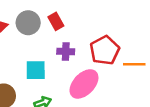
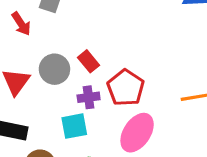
red pentagon: (105, 50) -> (126, 88), moved
purple cross: (66, 51) -> (89, 97), moved

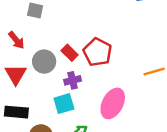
red arrow: (21, 24) -> (16, 40), moved
red pentagon: (126, 88) -> (98, 52), moved

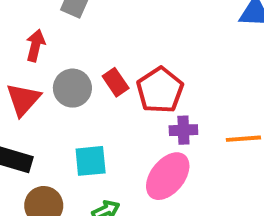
red arrow: (16, 40) -> (35, 45), turned -138
purple cross: (73, 80) -> (183, 130), moved

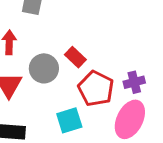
red pentagon: (160, 90) -> (96, 89), moved

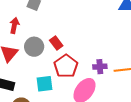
purple cross: (134, 82) -> (100, 67), moved

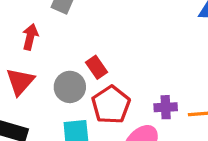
gray circle: (34, 47) -> (70, 87), moved

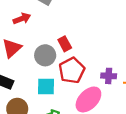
red arrow: (30, 37) -> (22, 19), turned 49

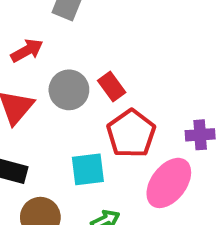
gray circle: (45, 55) -> (69, 90), moved

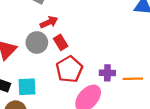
red arrow: (27, 51) -> (49, 22), moved
cyan square: (88, 169) -> (27, 87), moved

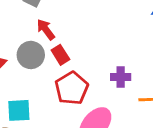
red arrow: (49, 22) -> (46, 29), turned -102
purple cross: (107, 73) -> (121, 77), moved

